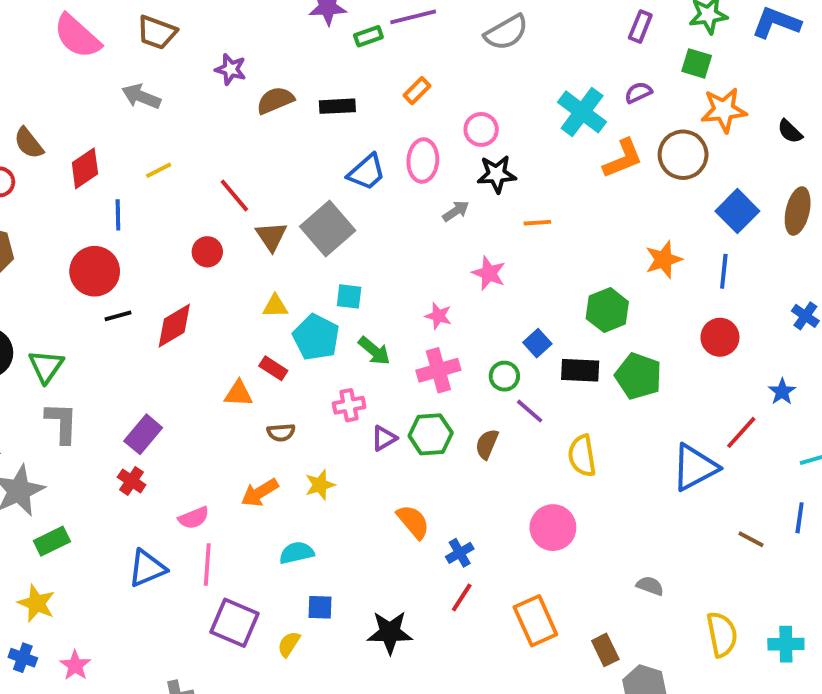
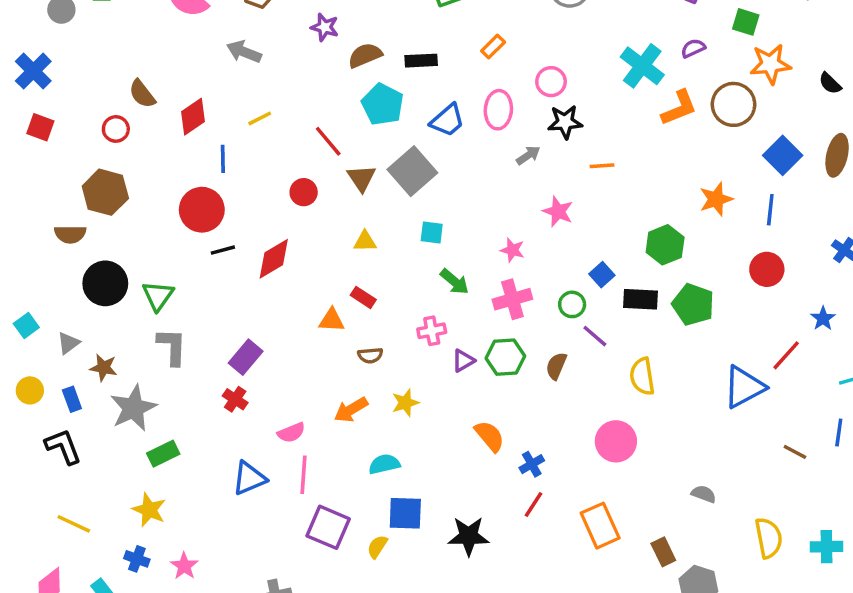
cyan pentagon: (316, 337) -> (383, 104), moved
blue square: (320, 607) -> (405, 513), size x1.5

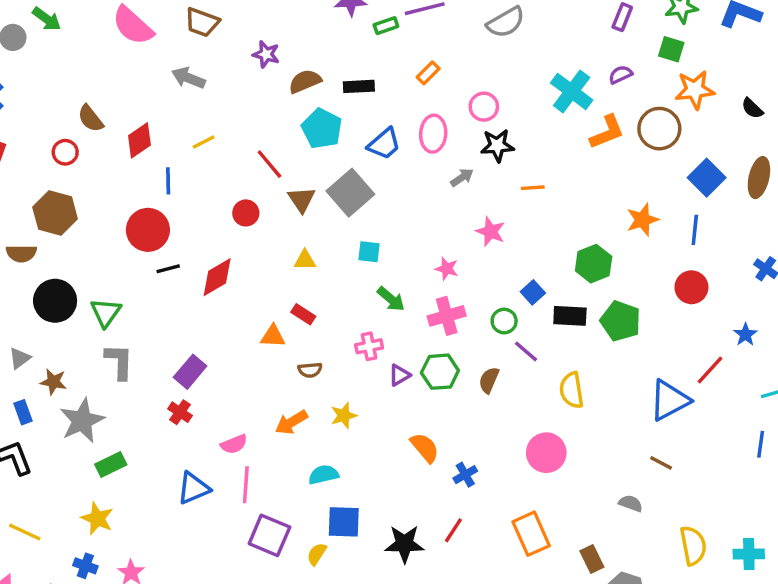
brown line: (795, 452) -> (661, 463), moved
red line: (533, 505) -> (453, 530), moved

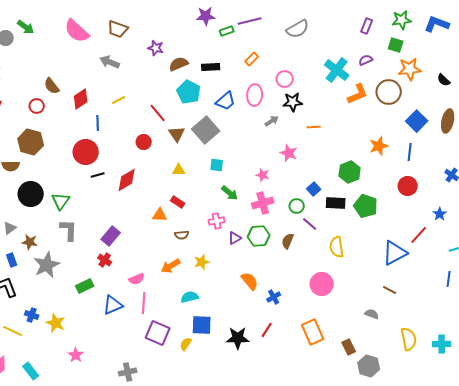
green rectangle: (111, 464) -> (85, 286), moved
blue cross: (85, 566) -> (32, 315), moved

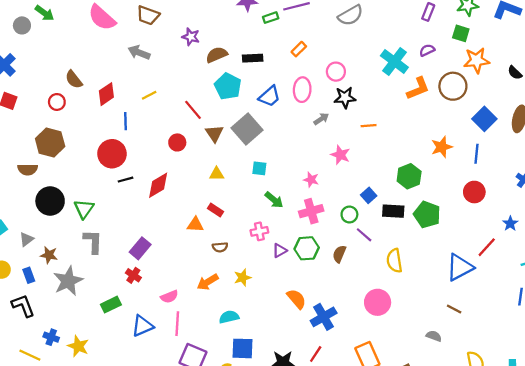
blue cross: (274, 297) -> (324, 317), size x1.6

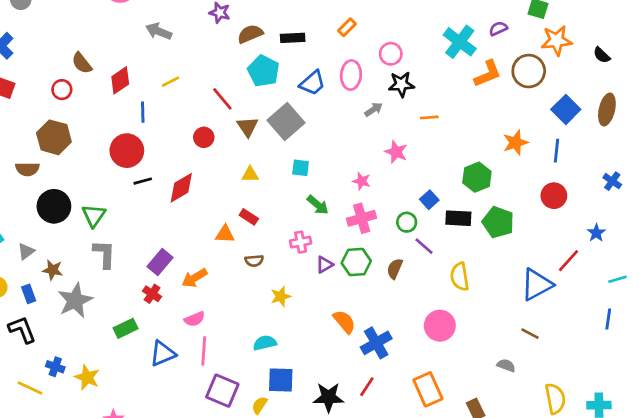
orange arrow: (208, 282) -> (194, 278), moved

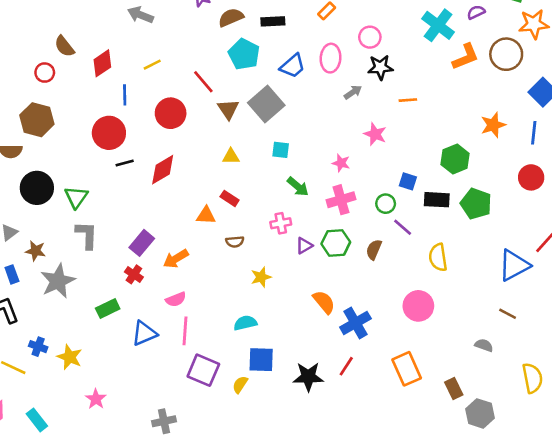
red circle: (204, 137) -> (171, 113), moved, size x1.5
blue square: (429, 200) -> (408, 181), turned -30

